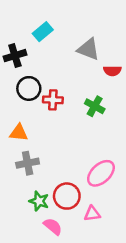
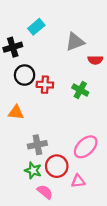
gray triangle: (88, 49) -> (75, 42), turned -42
gray cross: (28, 163) -> (37, 145), moved

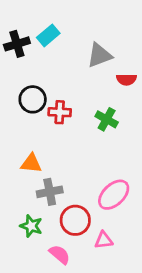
black cross: (13, 47) -> (17, 44), moved
orange triangle: (16, 113) -> (31, 163), moved
green star: (33, 170) -> (31, 226), moved

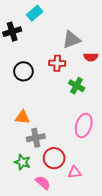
cyan rectangle: (48, 35) -> (35, 13), moved
red cross: (60, 112) -> (57, 63), moved
pink ellipse: (114, 195) -> (84, 125), moved, turned -30

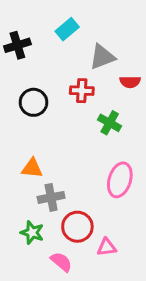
cyan rectangle: (35, 13) -> (67, 29), moved

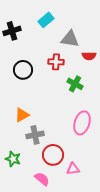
gray triangle: (102, 57) -> (70, 39), turned 30
orange triangle: (32, 168) -> (22, 115), turned -35
green star: (32, 233) -> (13, 159), moved

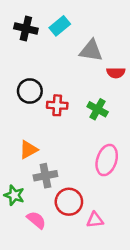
black cross: (12, 31) -> (26, 28), moved, turned 30
red cross: (56, 62) -> (57, 105), moved
green star: (13, 159) -> (14, 195), moved
pink semicircle: (42, 179) -> (36, 220), moved

